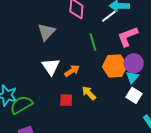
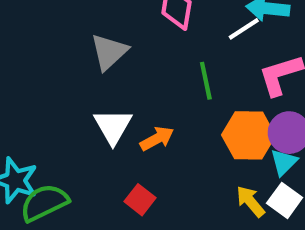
yellow arrow: (89, 93) -> (251, 201), moved
red square: (66, 100) -> (140, 200), turned 32

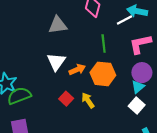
gray triangle: (109, 52) -> (58, 25), turned 30
orange hexagon: (249, 135) -> (103, 74), moved
yellow arrow: (251, 201) -> (88, 100), moved

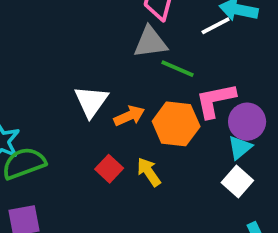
gray triangle: (58, 25) -> (150, 42), moved
green line: (104, 44) -> (178, 69), turned -60
pink L-shape: (140, 44) -> (215, 100), moved

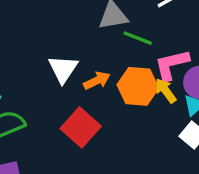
red square: (109, 169) -> (81, 127), size x1.6
yellow arrow: (149, 172) -> (166, 91), moved

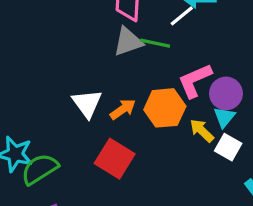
green line: (138, 38) -> (155, 43), moved
yellow arrow: (166, 91) -> (202, 131), moved

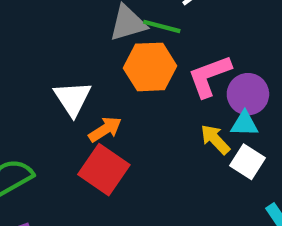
orange hexagon: (165, 108) -> (150, 67), moved
orange arrow: (123, 109) -> (105, 129), moved
cyan triangle: (224, 117) -> (244, 124), turned 50

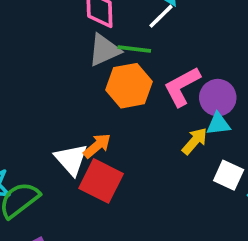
white triangle: (73, 98) -> (71, 159), moved
yellow arrow: (215, 139) -> (195, 141), turned 92
white square: (247, 162) -> (229, 175), moved

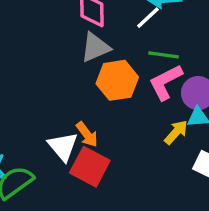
green line: (134, 49) -> (163, 55), moved
orange arrow: (97, 146) -> (87, 134), turned 92

